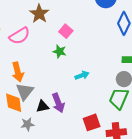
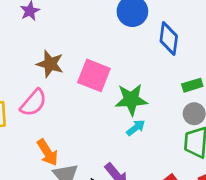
pink square: (66, 31) -> (94, 75), size x1.6
green star: (60, 51) -> (131, 100), moved, size x1.6

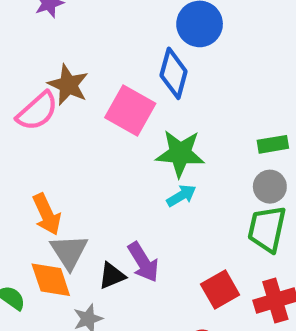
blue diamond: (169, 38) -> (174, 73), moved
pink semicircle: (33, 103) -> (37, 111), moved

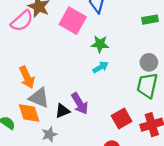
green rectangle: (273, 144) -> (150, 20), moved
green star: (180, 153) -> (100, 44), size x0.7
gray triangle: (69, 252) -> (39, 98), turned -35

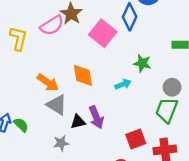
green star: (100, 44) -> (142, 63), moved
orange arrow: (27, 77) -> (48, 82), turned -40
orange diamond: (29, 113) -> (83, 75), moved

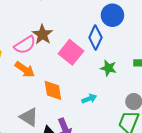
green star: (142, 63) -> (108, 68), moved
orange arrow: (48, 82) -> (25, 69), moved

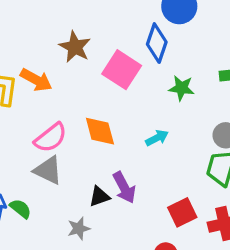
pink semicircle: (25, 45) -> (51, 138), moved
orange arrow: (25, 69) -> (36, 80), moved
gray triangle: (29, 117) -> (48, 170), moved

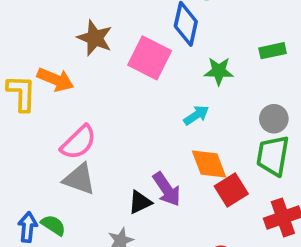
orange diamond: (100, 131) -> (209, 164), moved
cyan arrow: (157, 138) -> (196, 115), moved
red square: (182, 212) -> (231, 190), moved

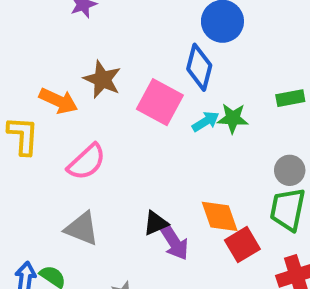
orange arrow: (55, 79) -> (58, 101), moved
cyan arrow: (196, 115) -> (206, 121), moved
pink semicircle: (79, 142) -> (87, 162), moved
black triangle: (140, 202) -> (156, 223), moved

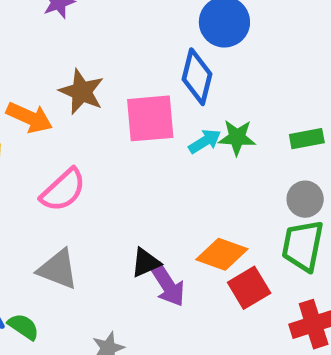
green rectangle: (290, 98) -> (307, 139), moved
pink square: (160, 102) -> (150, 118), turned -33
orange diamond: (220, 216) -> (222, 254), turned -51

